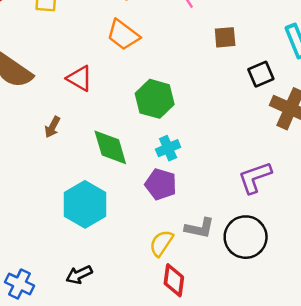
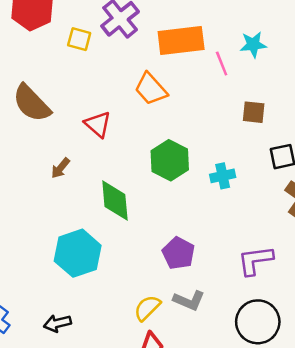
cyan cross: (168, 148) -> (223, 176), moved
purple pentagon: (161, 184) -> (178, 253), moved
black circle: (246, 237) -> (258, 322), moved

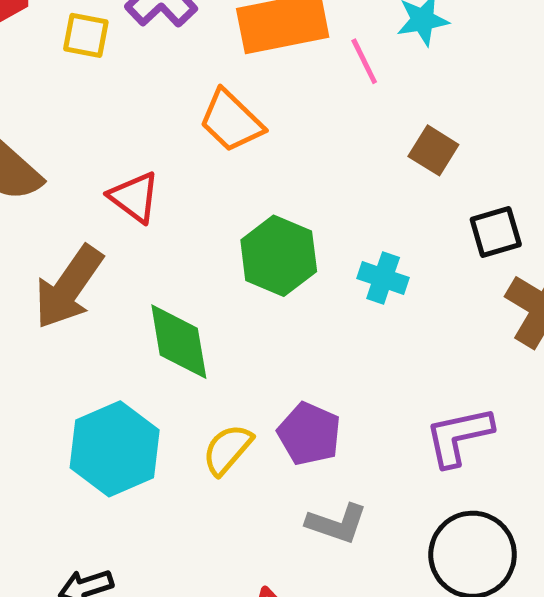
brown square: (254, 112) -> (433, 150), turned 30
brown arrow: (60, 168) -> (69, 287), size x2.0
cyan cross: (223, 176) -> (383, 278), turned 35
yellow semicircle: (147, 308) -> (227, 449), moved

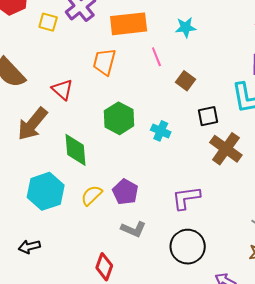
pink line: (364, 61) -> (156, 57), moved
orange trapezoid: (231, 121) -> (104, 62), turned 56

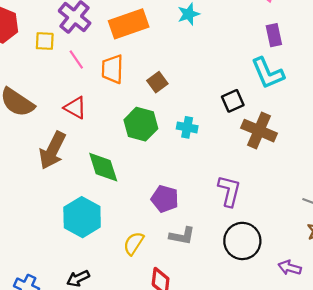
pink line: (156, 57) -> (76, 60), moved
brown square: (186, 81) -> (157, 82), moved, turned 30
yellow semicircle: (92, 195) -> (134, 243), moved
purple L-shape: (186, 198) -> (229, 191), turned 124

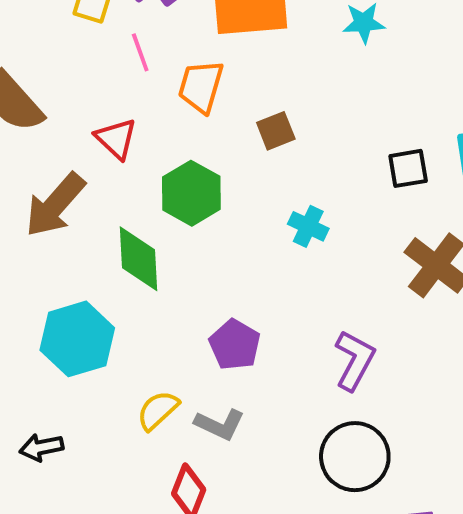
black square: (233, 101) -> (408, 168), moved
green hexagon: (141, 124) -> (191, 193), moved
gray L-shape: (182, 236) -> (220, 424), moved

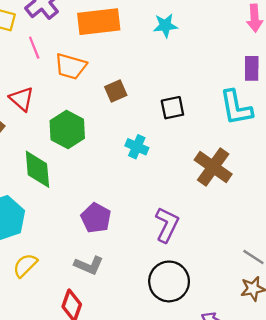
orange trapezoid: (201, 86) -> (71, 66), turned -88
black square: (408, 168) -> (172, 108), moved
yellow semicircle: (158, 410) -> (25, 265), moved

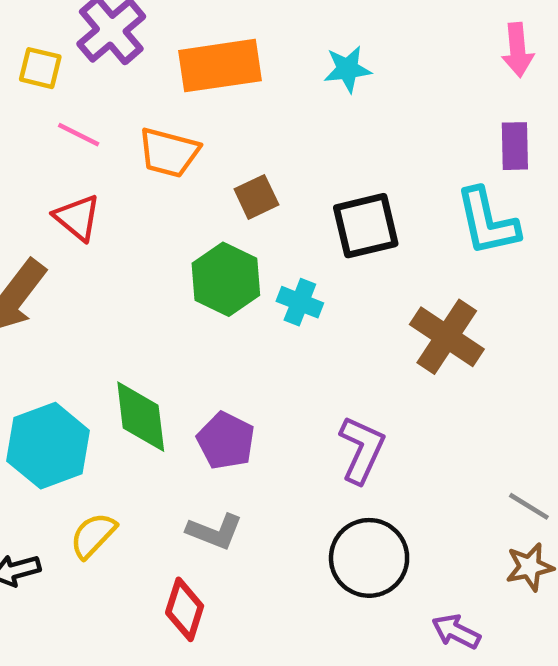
pink line: (34, 48) -> (79, 135), moved, turned -40
black square: (172, 108) -> (366, 226), size x1.4
green hexagon: (67, 130) -> (226, 279), moved
green diamond: (37, 169) -> (141, 417), moved

